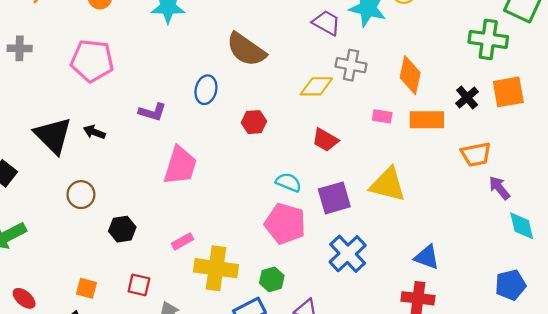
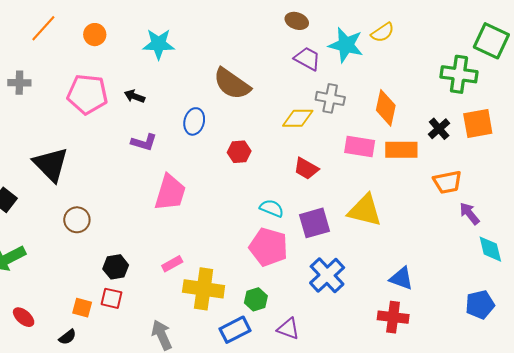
pink rectangle: (382, 116) -> (360, 147), size x1.6
black arrow: (94, 132) -> (135, 96), moved
black hexagon: (122, 229) -> (116, 267), moved
red square: (139, 285) -> (111, 298), moved

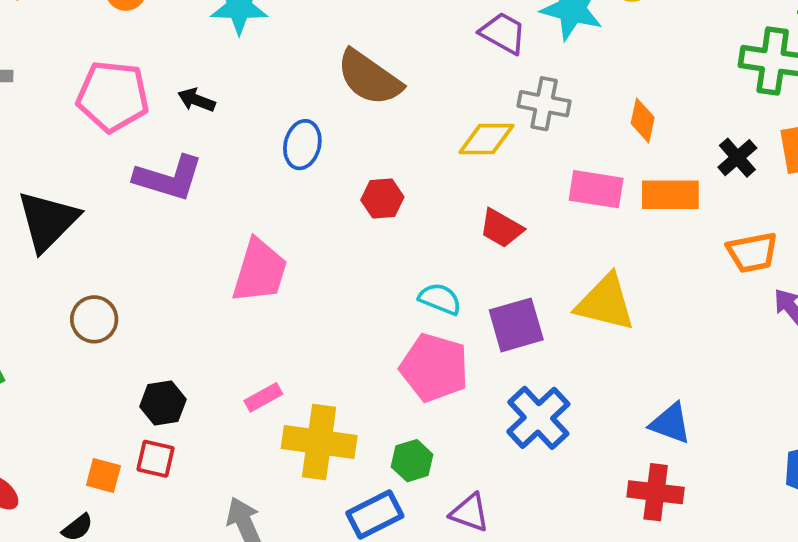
orange diamond: (386, 108) -> (643, 120), size x0.7
purple L-shape: (144, 142) -> (169, 178), moved, size x1.5
black triangle: (51, 164) -> (48, 221), turned 30

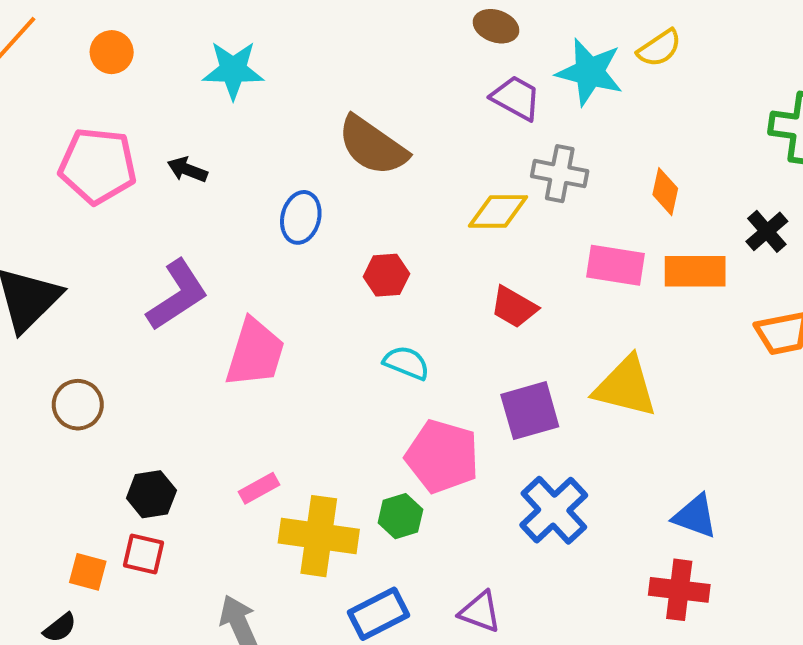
purple L-shape: (169, 178) -> (177, 295), moved, turned -50
cyan semicircle: (440, 299) -> (406, 363), moved
green hexagon: (412, 461) -> (400, 516), moved

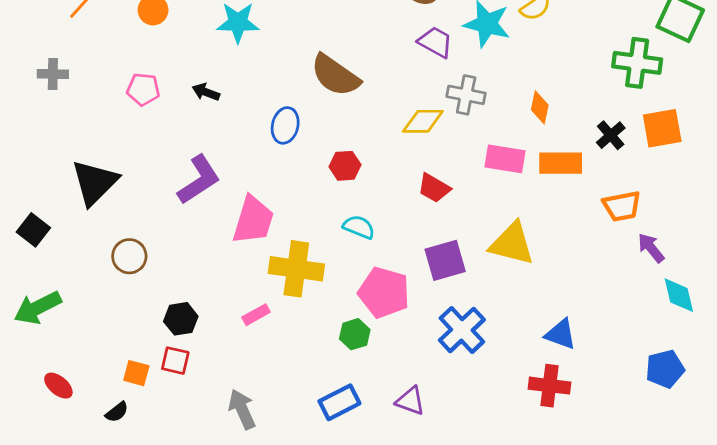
pink pentagon: (98, 166) -> (143, 89), size x0.6
yellow cross: (319, 536) -> (296, 269), moved

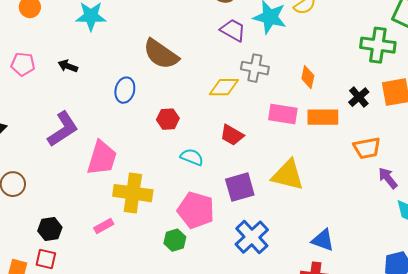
cyan semicircle: (359, 227) -> (192, 157), moved

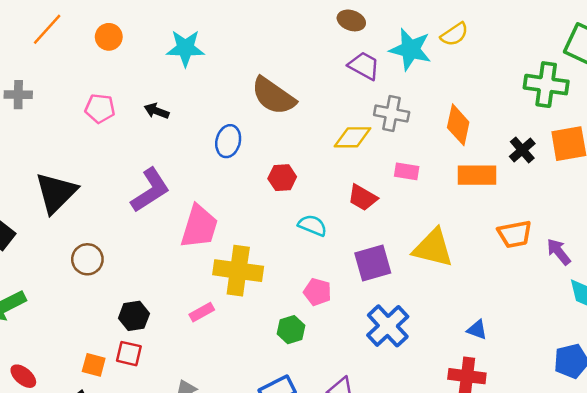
orange diamond: (308, 77) -> (458, 125), size x1.4
pink rectangle: (283, 114) -> (407, 171), moved, size x0.7
orange trapezoid: (367, 148) -> (515, 234), moved
pink pentagon: (196, 210) -> (317, 292), size x0.6
blue triangle: (323, 240) -> (477, 330), size x0.7

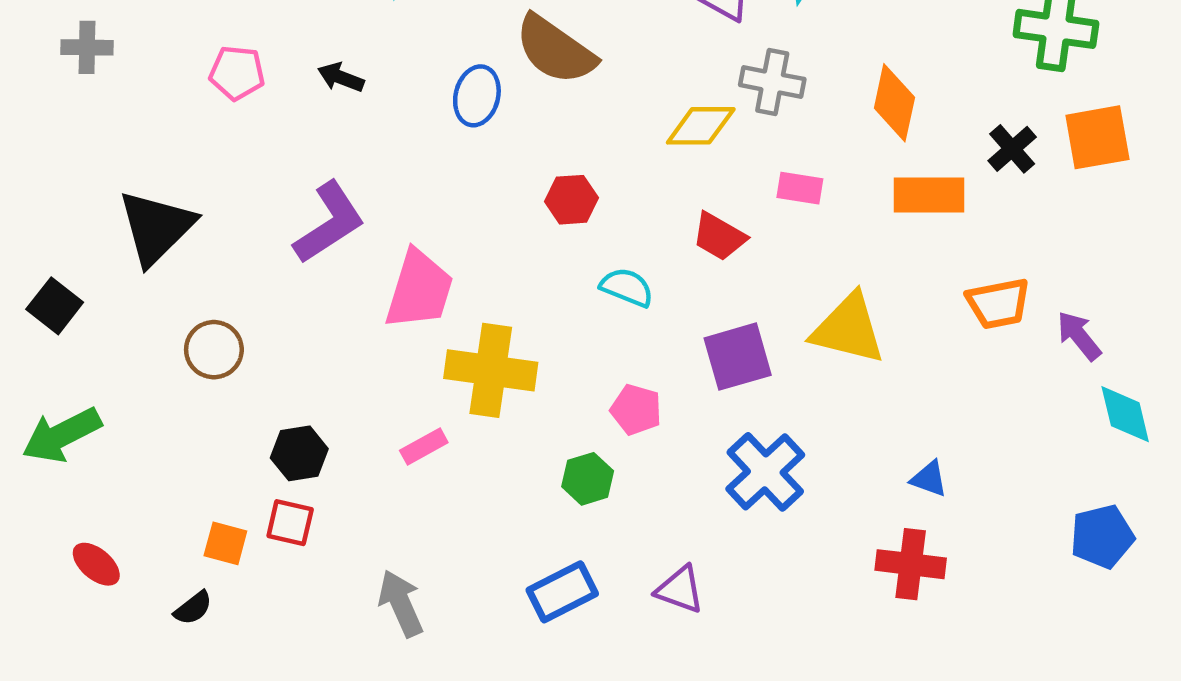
blue ellipse: (228, 141) -> (477, 96), moved

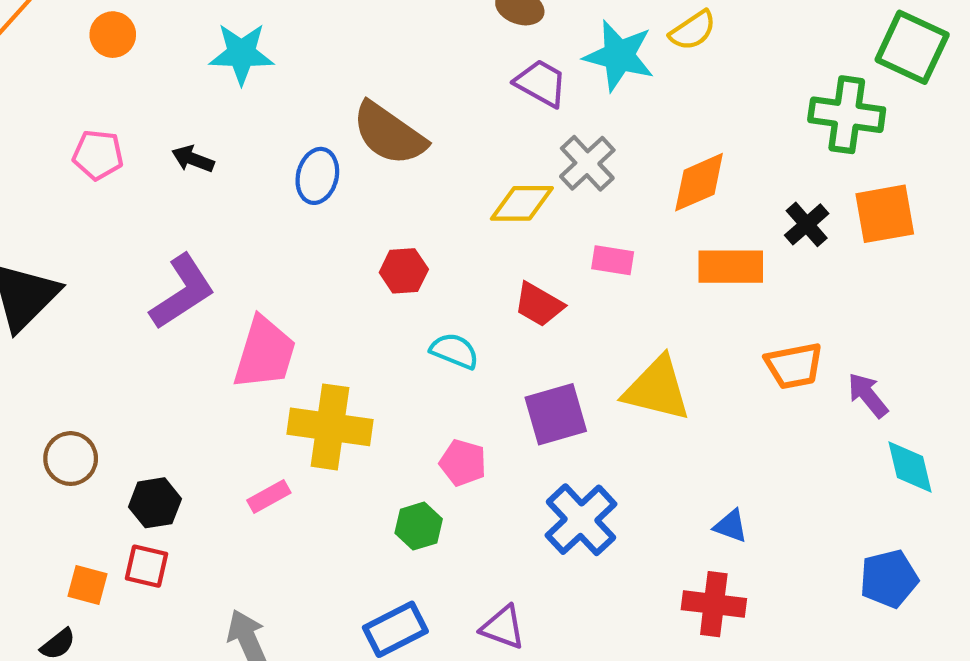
gray cross: (772, 82) -> (587, 163), turned 36
orange diamond: (894, 103) -> (699, 182), turned 54
brown circle: (214, 350) -> (71, 459), moved

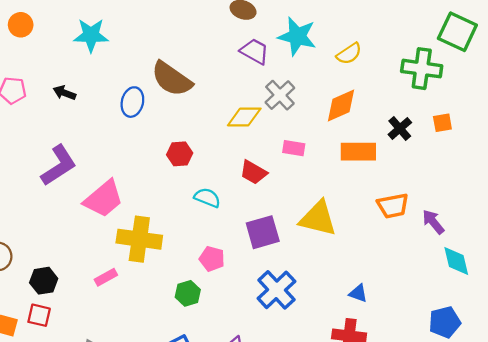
yellow semicircle: (693, 30) -> (349, 54), moved
orange square: (885, 214) -> (442, 123), size x0.6
pink trapezoid: (265, 353) -> (104, 199), turned 33

